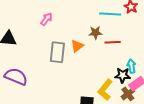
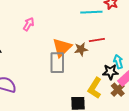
brown star: (95, 33) -> (81, 49), moved
orange triangle: (77, 46) -> (62, 48), size x1.5
gray rectangle: (57, 52) -> (57, 63), moved

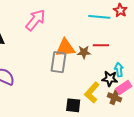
pink arrow: (29, 24) -> (35, 20), size x1.6
orange triangle: (62, 48) -> (65, 48), turned 30
brown cross: (118, 90) -> (115, 97), turned -32

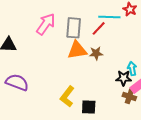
red line: (101, 45) -> (99, 28), moved, turned -42
gray rectangle: (58, 62) -> (74, 28), moved
yellow L-shape: (92, 93) -> (67, 97), moved

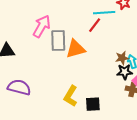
gray rectangle: (74, 28) -> (58, 41), moved
brown star: (96, 53) -> (122, 58), moved

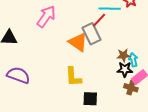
gray rectangle: (58, 41) -> (91, 34), moved, turned -30
orange triangle: (76, 49) -> (78, 42), turned 45
yellow L-shape: (71, 96) -> (73, 77), moved, turned -40

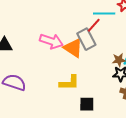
pink arrow: (46, 17) -> (51, 41), moved, turned 75
yellow L-shape: (73, 77) -> (69, 83), turned -85

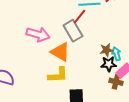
orange triangle: (73, 48) -> (60, 52), moved

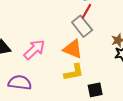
pink arrow: (38, 34) -> (34, 50), moved, turned -50

